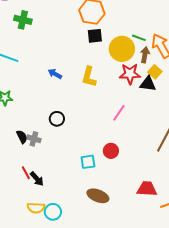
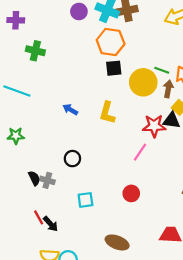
red star: (130, 74) -> (154, 126), moved
cyan square: (88, 162) -> (85, 200), moved

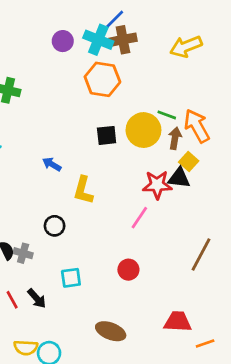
black square: (114, 68) -> (107, 135), moved
yellow L-shape: (107, 113) -> (83, 190), moved
black arrow: (51, 224) -> (37, 298), moved

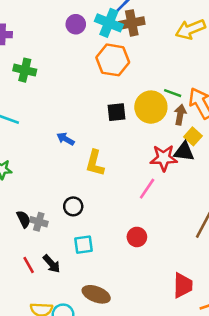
black circle: (55, 226) -> (73, 206), moved
red trapezoid: (178, 322) -> (183, 285), turned 88
brown ellipse: (111, 331) -> (96, 294), moved

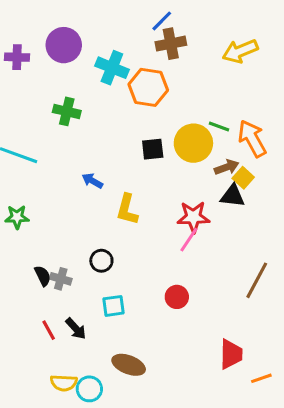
cyan cross: (109, 23) -> (112, 68), moved
purple circle: (76, 24) -> (64, 45), moved, size x1.5
green cross: (25, 70) -> (67, 111), moved
brown arrow: (180, 115) -> (227, 167), moved, turned 60
red star: (164, 158) -> (193, 217), moved

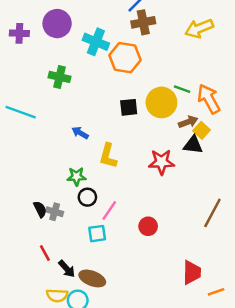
green star: (17, 217) -> (76, 177), moved
pink line: (189, 240) -> (109, 210), moved
black arrow: (76, 329) -> (67, 269), moved
brown ellipse: (129, 365) -> (92, 278), moved

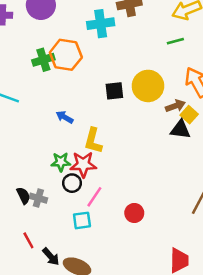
cyan cross: (96, 42) -> (101, 24), moved, turned -30
orange hexagon: (125, 58) -> (66, 55), moved
green cross: (59, 77) -> (43, 60), turned -30
green line: (182, 89) -> (175, 41), moved, turned -35
red star: (161, 162) -> (83, 164), moved

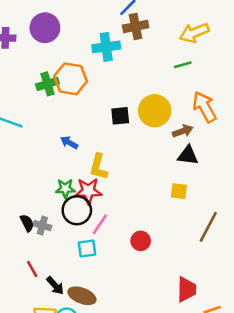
yellow square: (189, 115) -> (179, 191), moved, turned -35
black circle: (72, 183) -> (77, 210), size x1.5

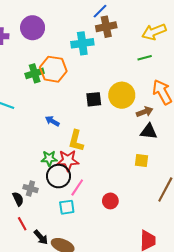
black semicircle: (27, 223) -> (18, 199), moved

